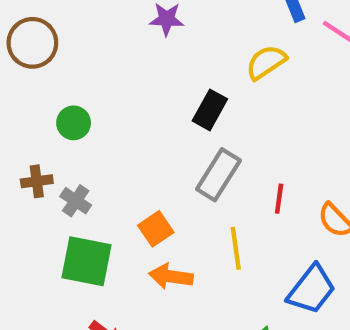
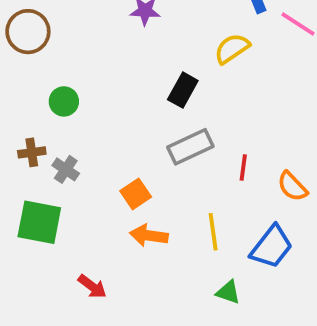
gray rectangle: (218, 175) -> (190, 147), turned 33
yellow line: (236, 248) -> (213, 232), moved
green square: (87, 261) -> (39, 222), moved

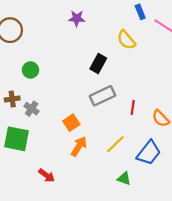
yellow semicircle: (232, 49) -> (126, 40), turned -96
yellow line: (213, 232) -> (115, 144), turned 54
orange arrow: (149, 235) -> (79, 146), turned 114

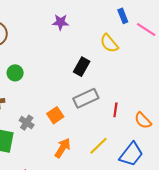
gray cross: (32, 109) -> (27, 123), moved
orange square: (71, 123) -> (55, 115), moved

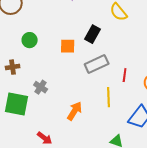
orange square: (55, 115) -> (68, 46), moved, turned 35
yellow line: (99, 146) -> (109, 97), moved, turned -48

